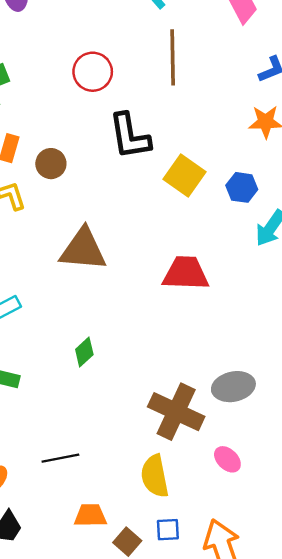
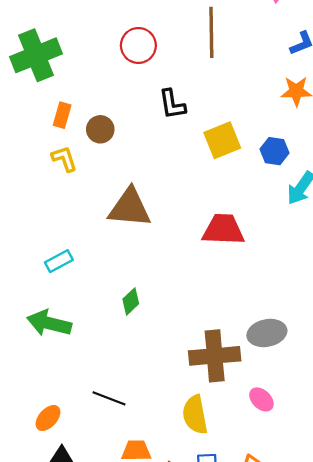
black L-shape: (130, 136) -> (172, 104), size x0.7
yellow square: (185, 175) -> (222, 140), turned 33
brown cross: (176, 412) -> (215, 356), turned -30
black line: (60, 458) -> (109, 398), turned 32

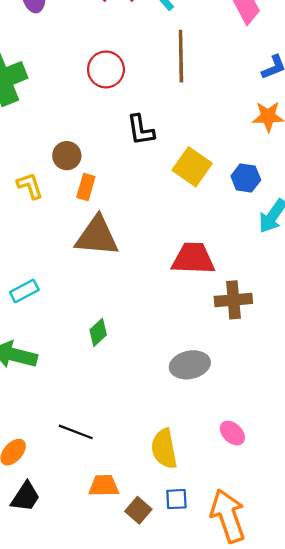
orange rectangle: (62, 115) -> (86, 187), moved
yellow square: (222, 140) -> (192, 167), turned -33
gray ellipse: (267, 333) -> (190, 365), moved
brown cross: (215, 356) -> (233, 300), moved, size x0.7

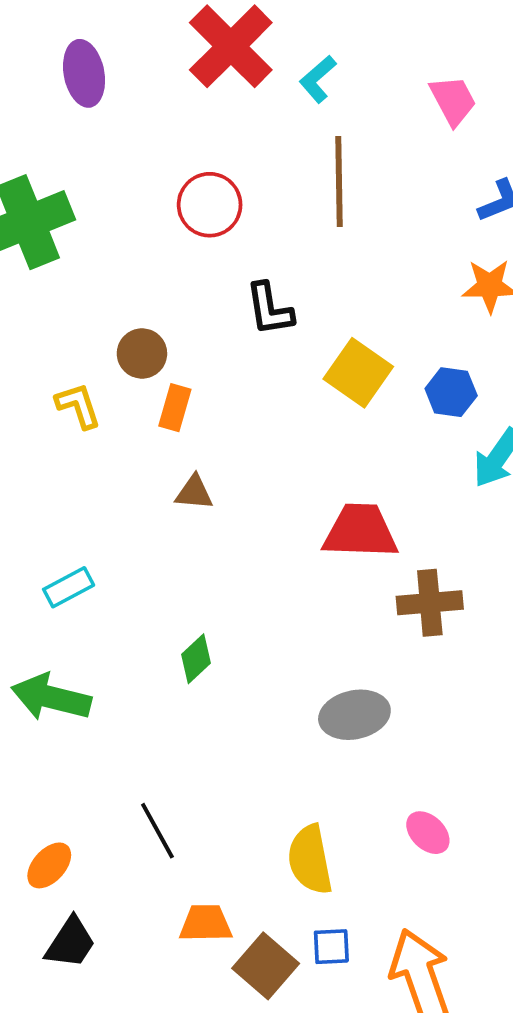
brown triangle: (97, 236) -> (194, 493), size x0.5
black line: (76, 432) -> (157, 831), turned 40
brown square: (138, 510) -> (266, 966), size x1.4

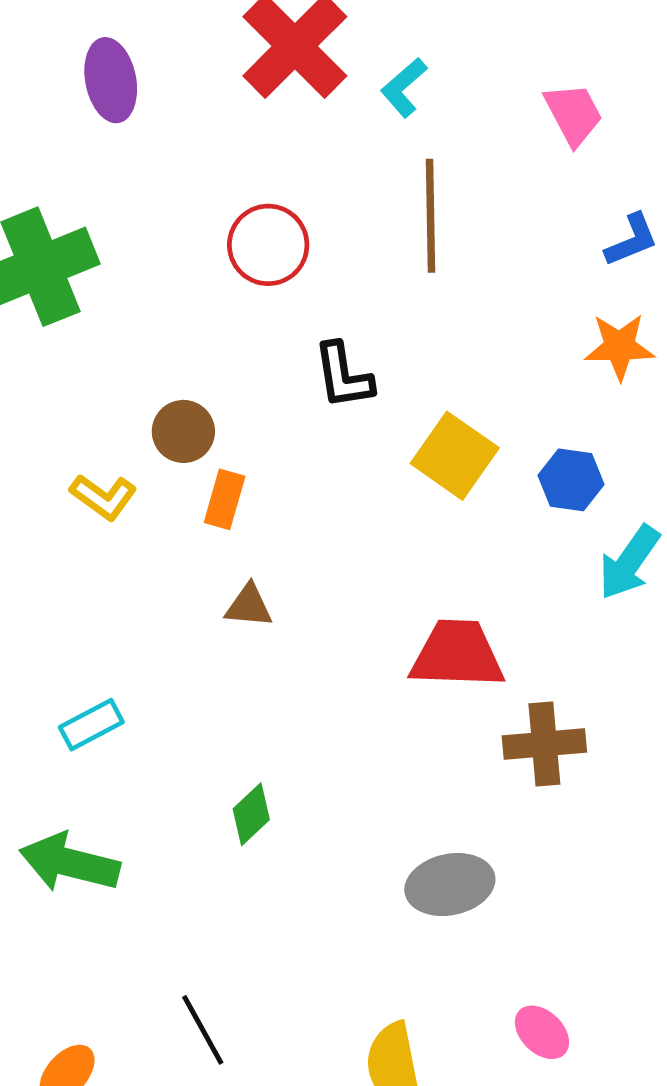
yellow L-shape: (78, 406) -> (103, 497), turned 144

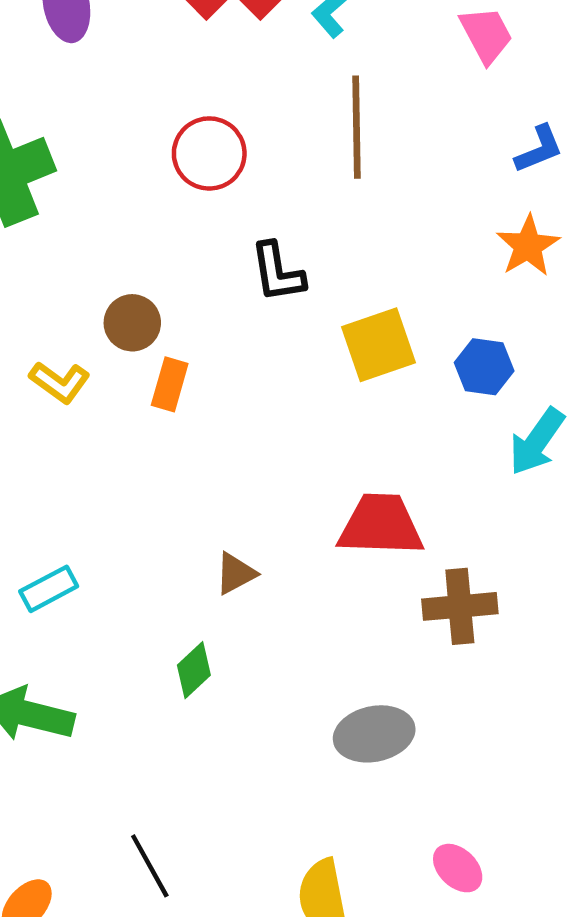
orange star: (619, 347) -> (528, 246), turned -30
yellow square: (455, 456) -> (379, 345), turned 36
brown triangle: (249, 606) -> (236, 573), moved, turned -33

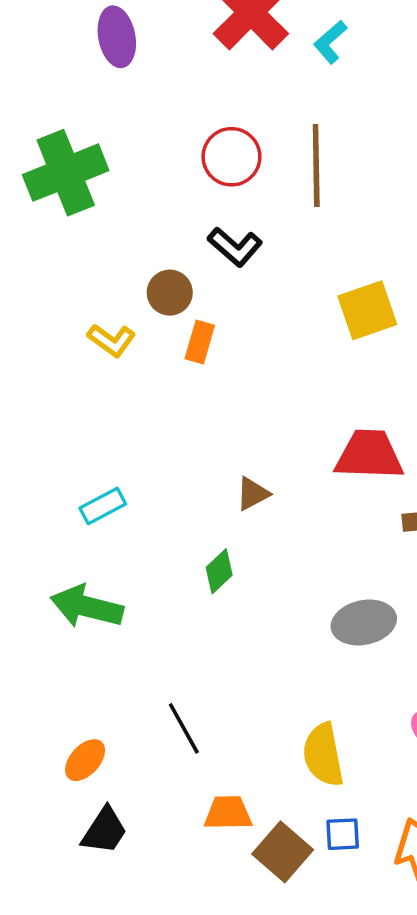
brown line: (357, 127) -> (316, 166), moved
black L-shape: (277, 272) -> (235, 247), moved, turned -40

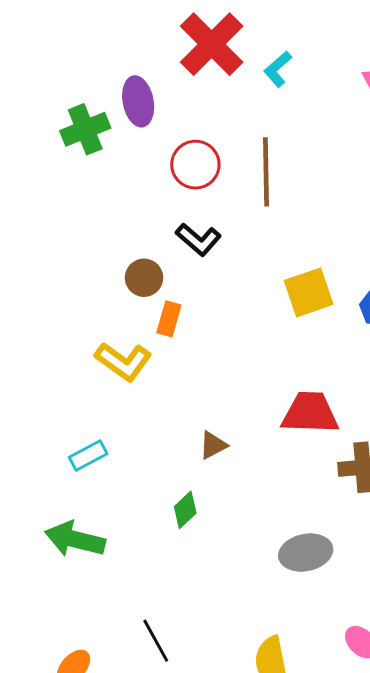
purple ellipse: (117, 37) -> (138, 101), moved
green cross: (66, 173) -> (85, 129), moved, size x0.7
yellow L-shape: (112, 340) -> (123, 361), moved, size x1.4

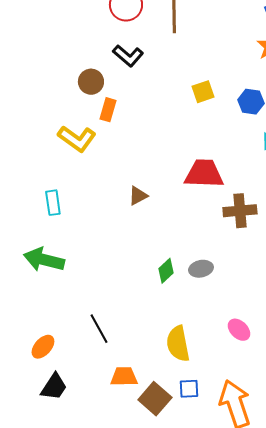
yellow square: (309, 292) -> (203, 92), size x0.7
cyan rectangle: (88, 456) -> (53, 203), turned -70
green diamond: (185, 510) -> (166, 271), moved
gray ellipse: (306, 553) -> (201, 269), size x0.7

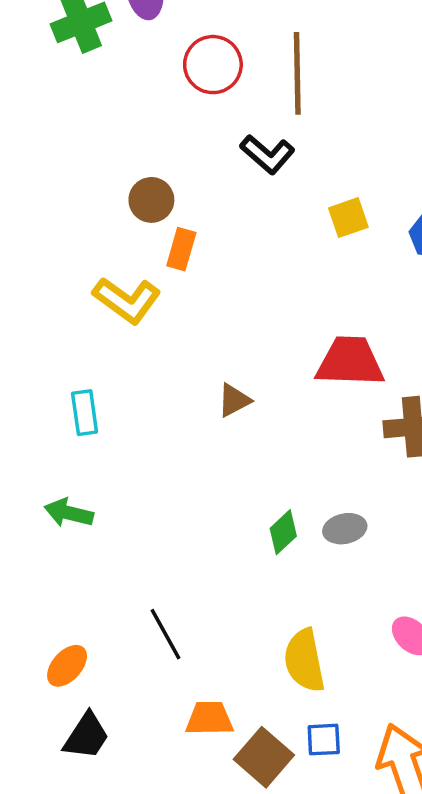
black L-shape: (128, 56) -> (267, 154), moved
green arrow: (44, 260) -> (69, 513), size x0.7

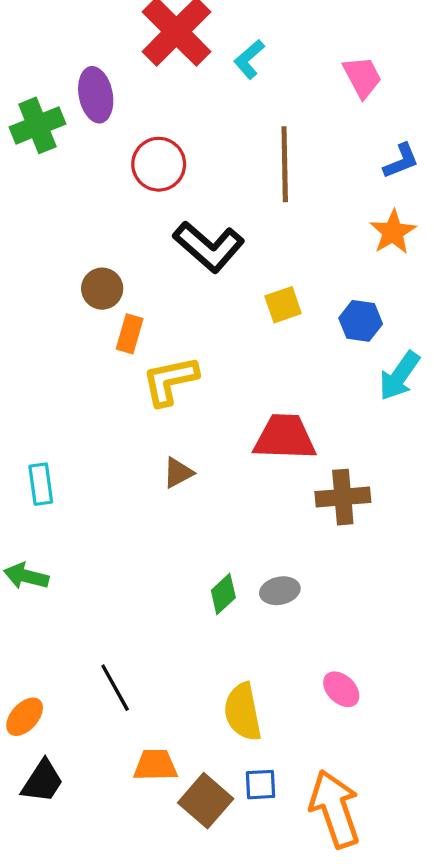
brown line: (297, 73) -> (285, 164), moved
black L-shape: (267, 154) -> (209, 247), size x1.4
yellow L-shape: (127, 300) -> (170, 381), moved, turned 132

